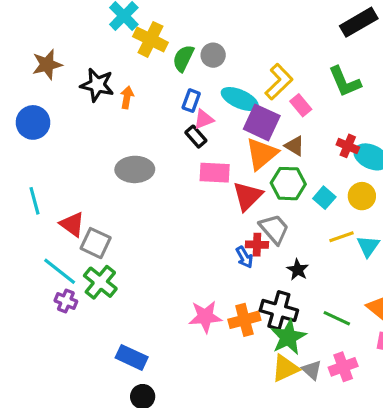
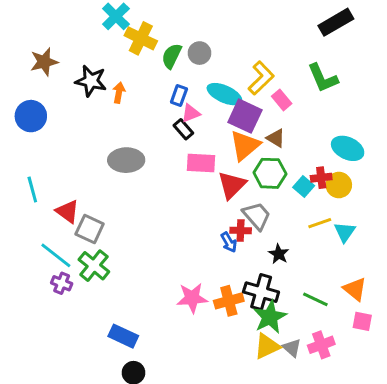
red cross: (348, 146) -> (321, 178), moved, turned -30

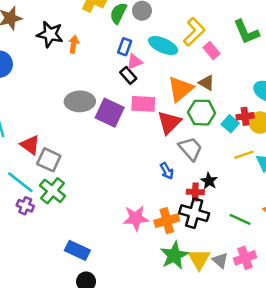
purple square: (245, 116) -> (110, 113), moved
red cross: (241, 230) -> (195, 192), moved
green star: (270, 317) -> (174, 255), moved
yellow triangle: (267, 346) -> (199, 259), turned -35

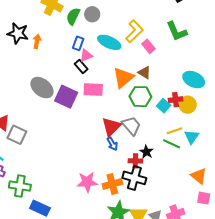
gray ellipse: (80, 101) -> (42, 88), turned 40
red triangle: (169, 123) -> (111, 127), moved
green cross: (53, 191) -> (20, 186), moved, turned -30
green line: (240, 219) -> (172, 144), moved

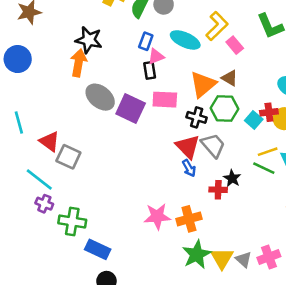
black star: (18, 33) -> (89, 40), moved
orange arrow: (37, 41) -> (79, 63), moved, size x1.5
black rectangle: (81, 66) -> (150, 70), turned 32
red triangle: (111, 127) -> (188, 147), turned -30
black cross: (134, 178) -> (197, 117), moved, size x0.7

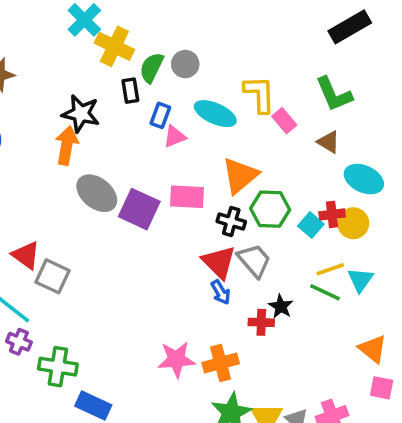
yellow L-shape: (217, 26) -> (260, 94), turned -48
black rectangle: (150, 70) -> (130, 91), moved
brown triangle: (230, 78) -> (328, 142), moved

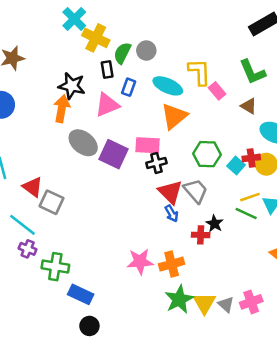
pink triangle: (175, 137) -> (107, 105), moved, size x1.5
orange triangle: (240, 176) -> (174, 116), moved
black cross: (231, 221) -> (156, 163), moved, turned -30

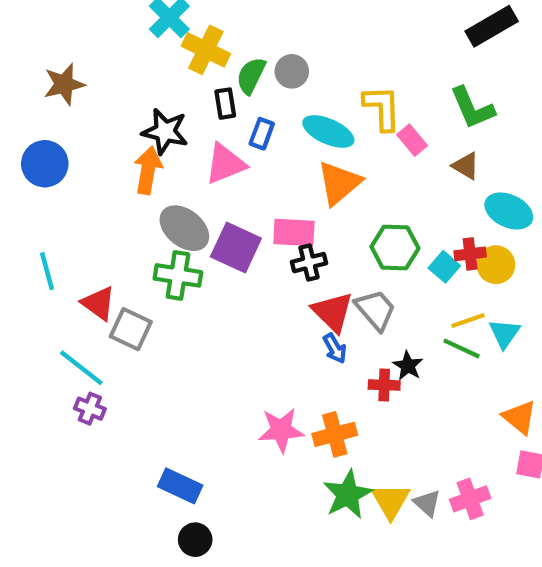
green cross: (55, 267) -> (178, 275), moved

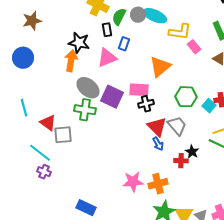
yellow L-shape: (382, 108) -> (180, 32), turned 100
cyan ellipse: (328, 132) -> (155, 16), moved
gray square: (131, 329) -> (63, 135), turned -30

